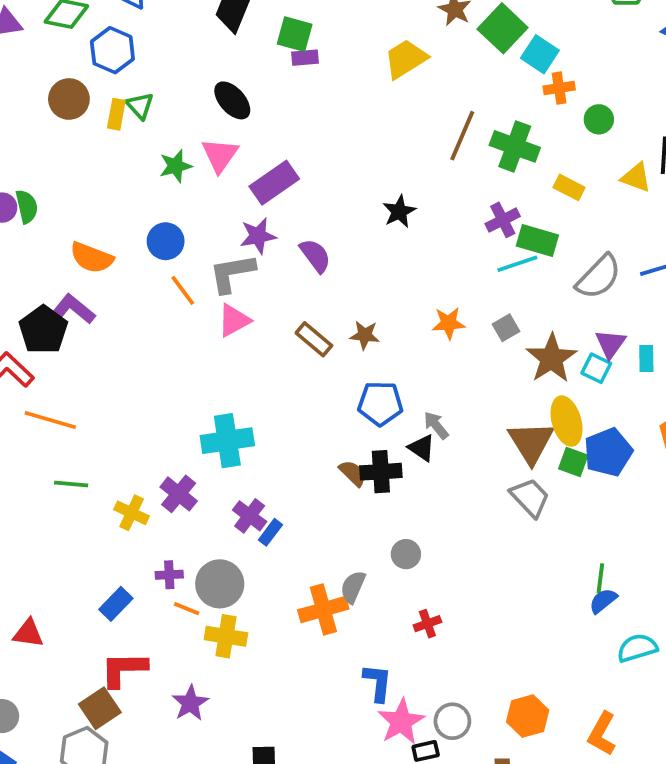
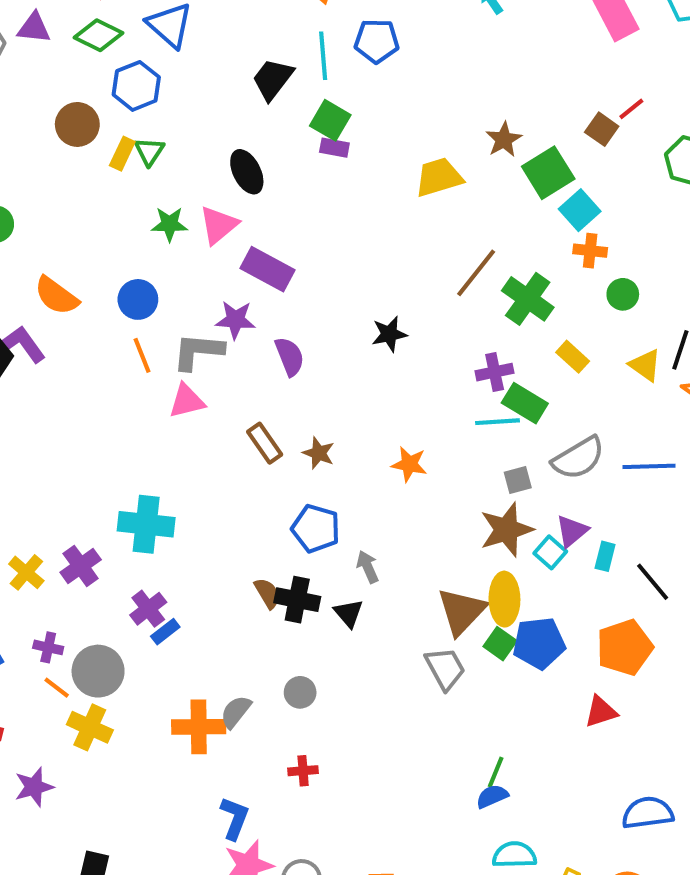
purple rectangle: (274, 183) -> (267, 269), turned 48
gray square: (506, 328) -> (518, 480), moved
black triangle: (422, 448) -> (349, 613), moved

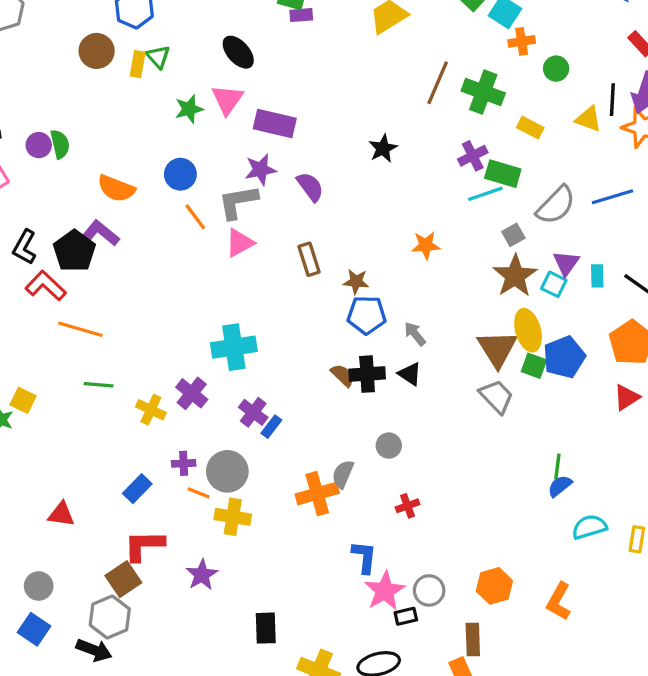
brown rectangle: (265, 443) -> (309, 259), turned 32
brown star: (319, 453) -> (356, 282), moved

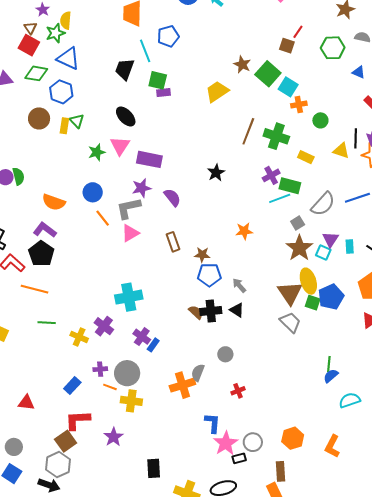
black pentagon: (74, 251) -> (41, 254), moved

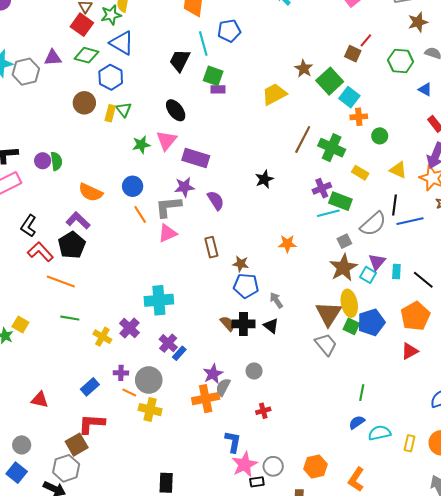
black line: (356, 138) -> (394, 205), moved
blue semicircle: (331, 376) -> (357, 422), moved
purple star: (113, 437) -> (213, 374), moved

